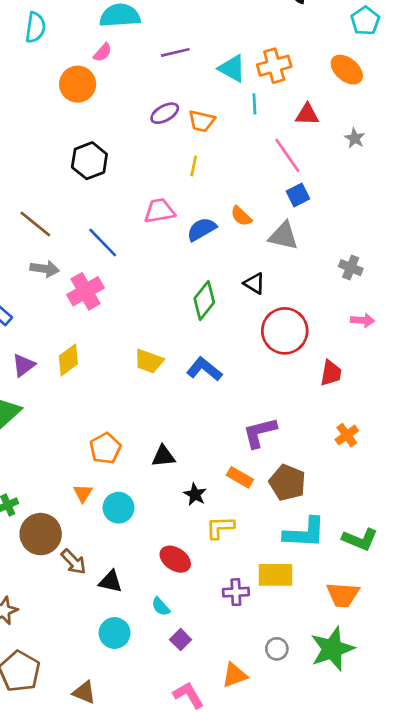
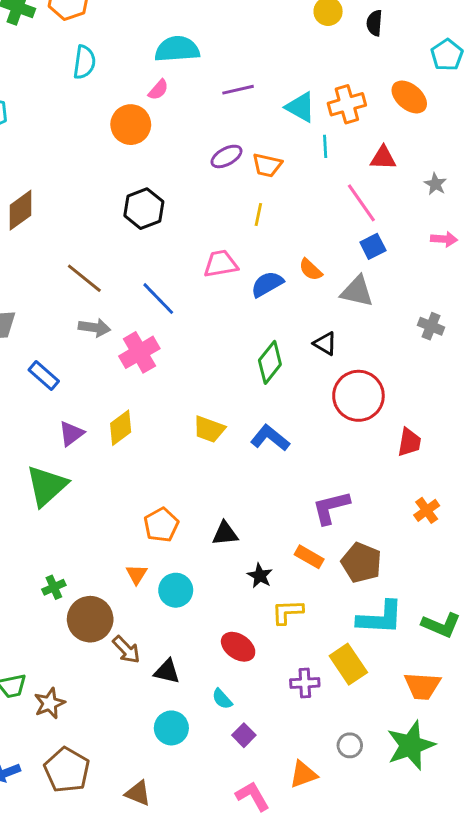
orange ellipse: (347, 70) -> (409, 97), moved
pink arrow: (363, 320) -> (444, 239), moved
yellow rectangle: (276, 575) -> (348, 664), turned 56

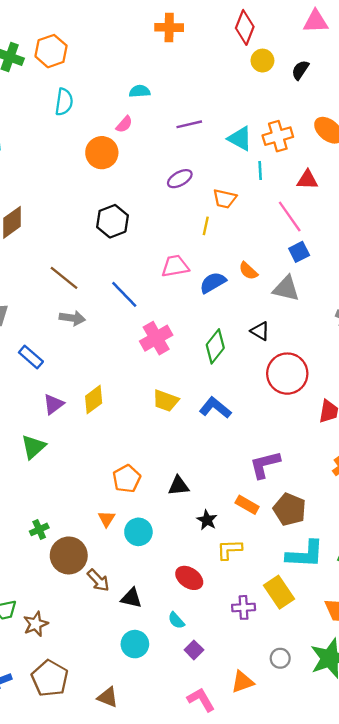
black semicircle: (374, 23) -> (300, 70), turned 30
cyan semicircle: (177, 49) -> (140, 91), size x0.6
orange trapezoid: (267, 165) -> (225, 199), moved
pink cross: (139, 352) -> (156, 338), moved
green triangle: (47, 486) -> (33, 447), size x0.7

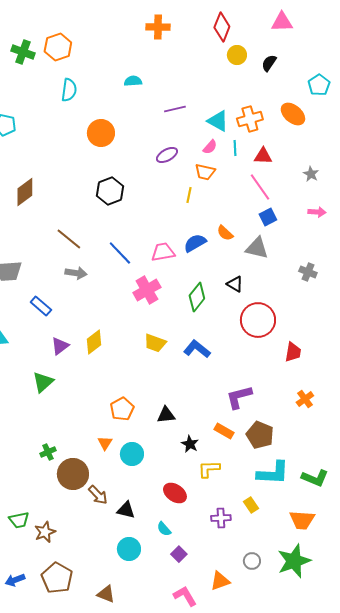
pink semicircle: (124, 124) -> (210, 147), moved
red triangle: (307, 180) -> (263, 156), moved
pink trapezoid: (175, 266) -> (163, 252), moved
yellow rectangle: (279, 592) -> (251, 505), size x0.6

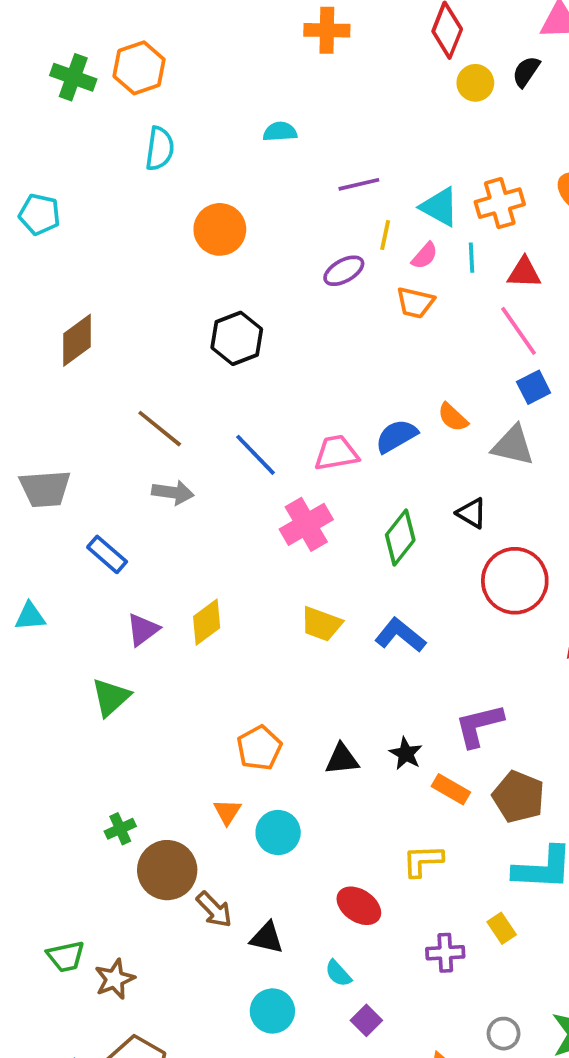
black semicircle: (269, 63) -> (526, 72), moved
yellow line: (189, 195) -> (385, 235), moved
black star: (190, 444) -> (406, 754), moved

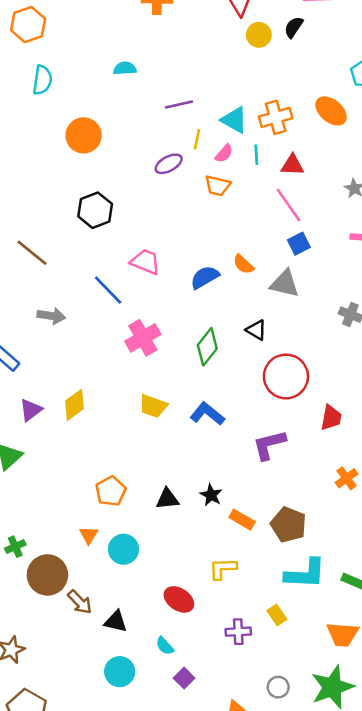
brown line: (160, 429) -> (32, 253), moved
pink trapezoid: (336, 453) -> (145, 262), moved, turned 32
purple L-shape: (479, 725) -> (269, 445), moved

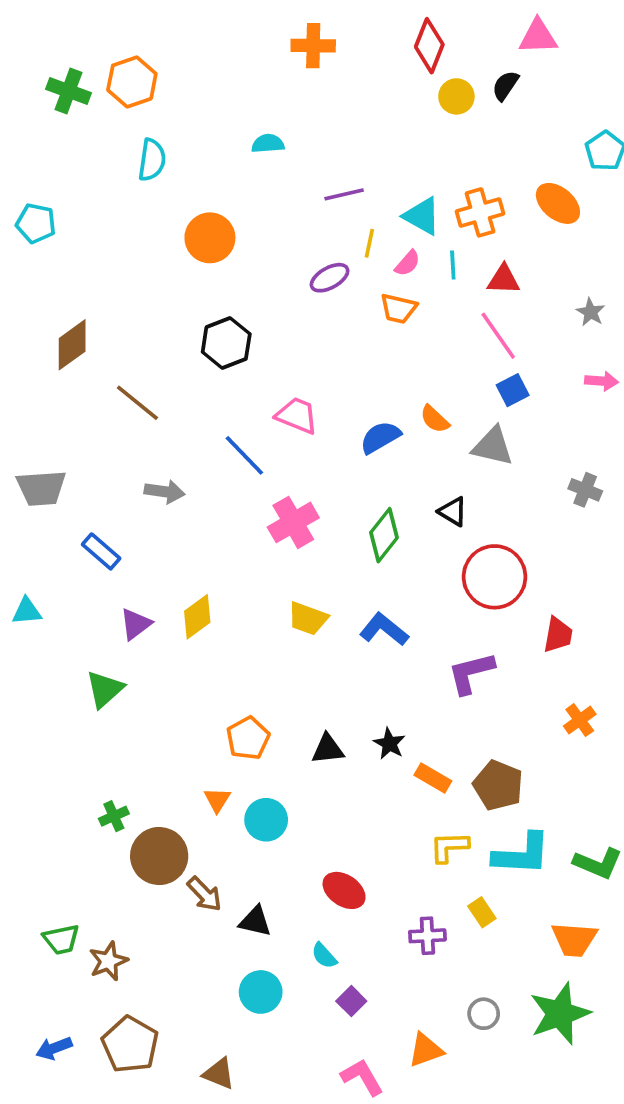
yellow L-shape: (223, 569) -> (449, 847), moved

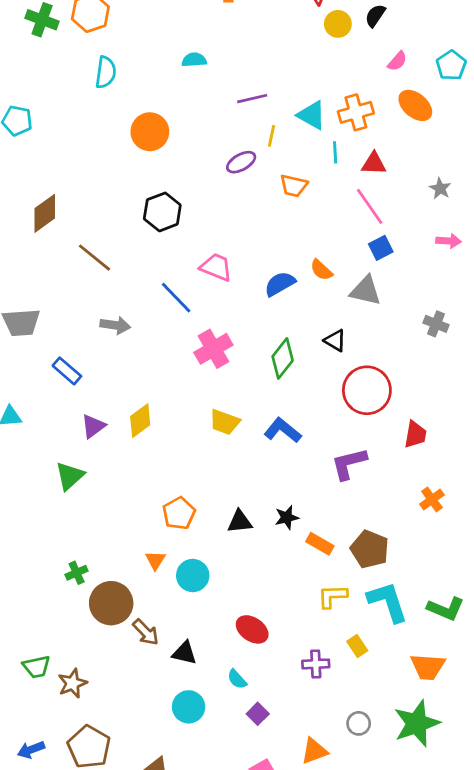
pink semicircle: (407, 263) -> (397, 61), moved
black star: (389, 744) -> (287, 517), turned 30
cyan L-shape: (522, 854) -> (388, 602), turned -111

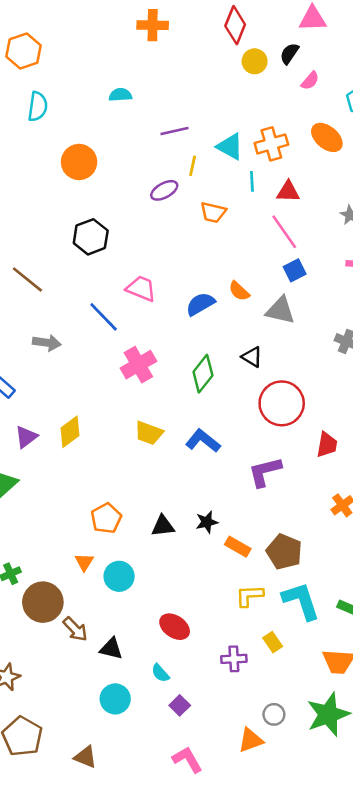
pink semicircle: (397, 61) -> (310, 81), moved
orange triangle: (314, 751) -> (251, 740), moved

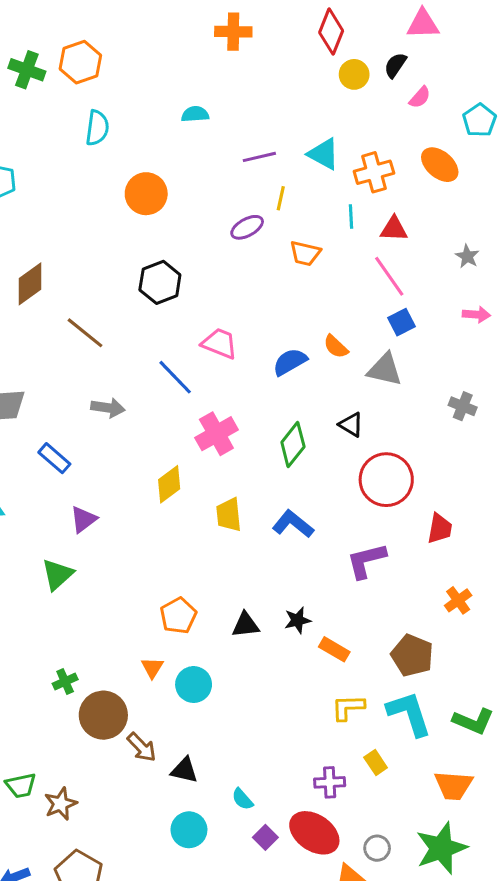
cyan triangle: (230, 147) -> (324, 154), moved
yellow diamond: (70, 432) -> (169, 484), moved
yellow trapezoid: (149, 433) -> (229, 515), turned 64
brown pentagon: (284, 552) -> (412, 655), moved
red ellipse: (175, 627) -> (314, 833), moved, size x1.4

